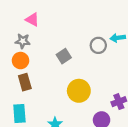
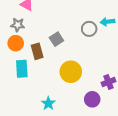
brown rectangle: (25, 82) -> (37, 51), moved
cyan rectangle: (19, 113) -> (22, 69), moved

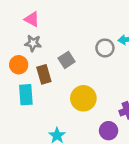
gray star: (18, 25) -> (33, 43), moved

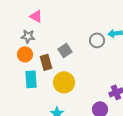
gray star: (33, 43) -> (28, 36), moved
yellow circle: (83, 98) -> (64, 82), moved

